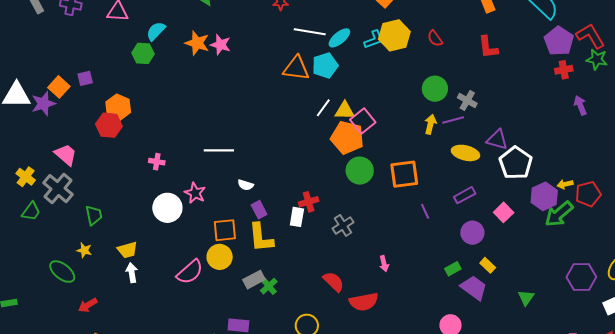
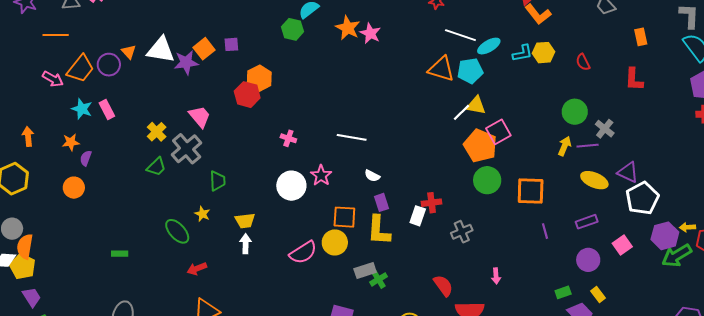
yellow hexagon: (394, 35) -> (544, 53), size x0.7
yellow triangle: (345, 111) -> (476, 105), moved

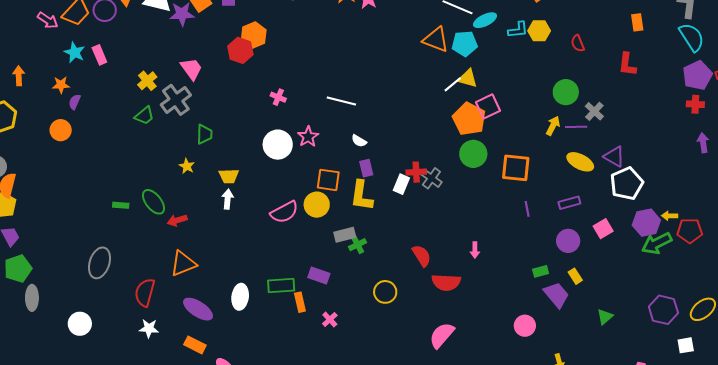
green ellipse: (177, 231) -> (154, 202), moved
gray cross: (462, 232) -> (431, 178), moved, turned -35
green rectangle: (120, 254) -> (121, 205), moved

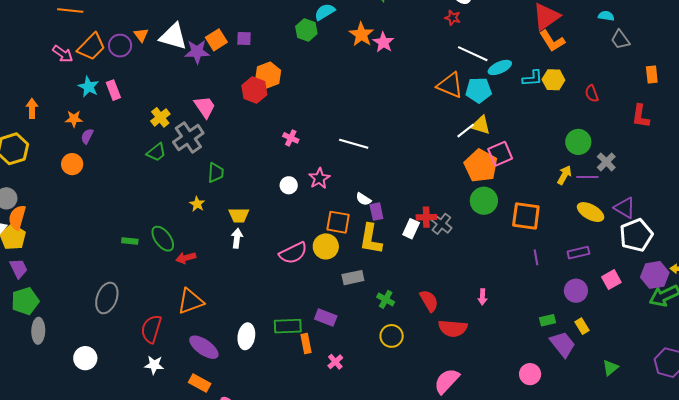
white semicircle: (359, 141) -> (363, 199), moved
white circle: (278, 145) -> (289, 185), size x0.6
green cross: (358, 245) -> (386, 299), moved, turned -36

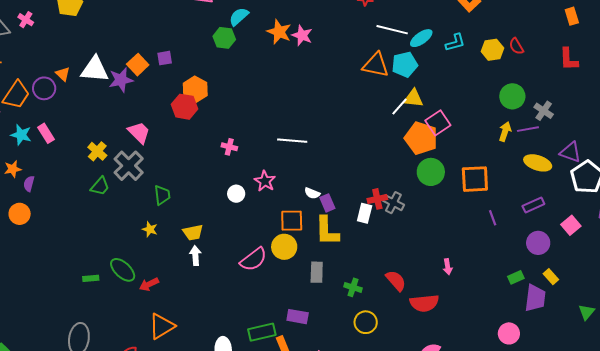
yellow hexagon: (553, 80) -> (492, 50), moved
gray rectangle: (353, 278) -> (317, 272), turned -65
purple trapezoid: (563, 344) -> (535, 298), turned 56

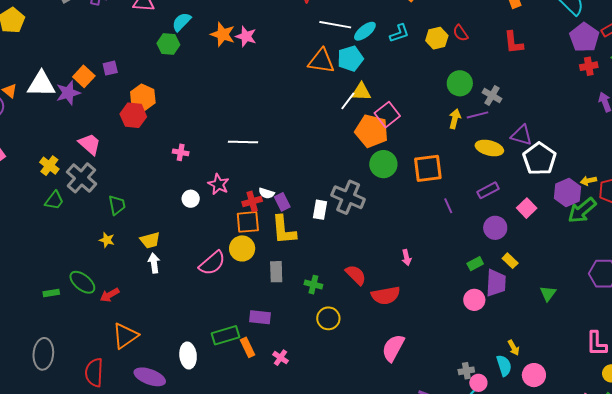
red cross: (377, 199) -> (252, 201), moved
gray cross: (393, 203) -> (348, 197), size x1.5
pink circle: (509, 333) -> (474, 300), moved

